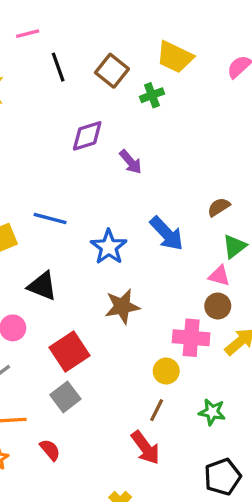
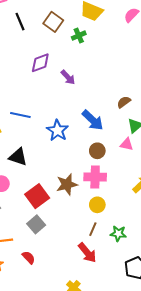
brown star: (122, 306) -> (67, 184), moved
brown circle: (218, 306) -> (97, 151), moved
pink cross: (191, 338) -> (95, 177), moved
green star: (212, 412) -> (118, 234), moved

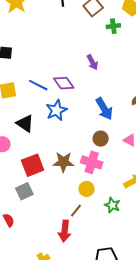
purple diamond: (40, 63) -> (64, 83), moved, turned 60
blue star: (58, 130) -> (56, 110), moved
green star: (118, 234) -> (112, 205), moved
red arrow: (87, 253) -> (65, 231), turned 30

